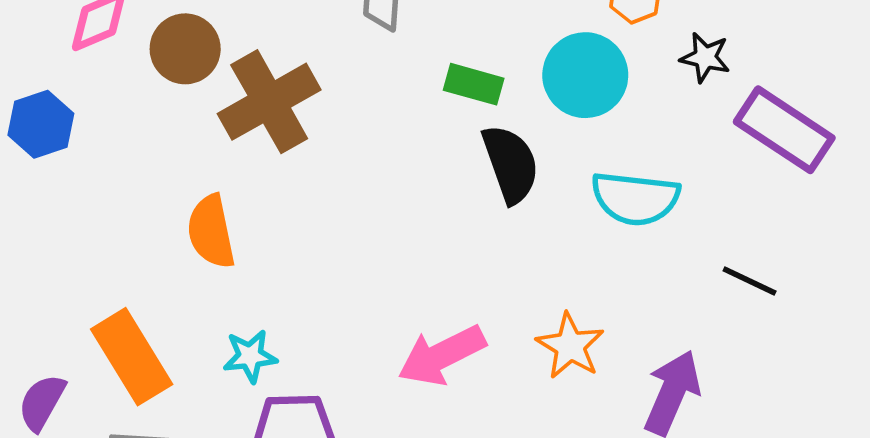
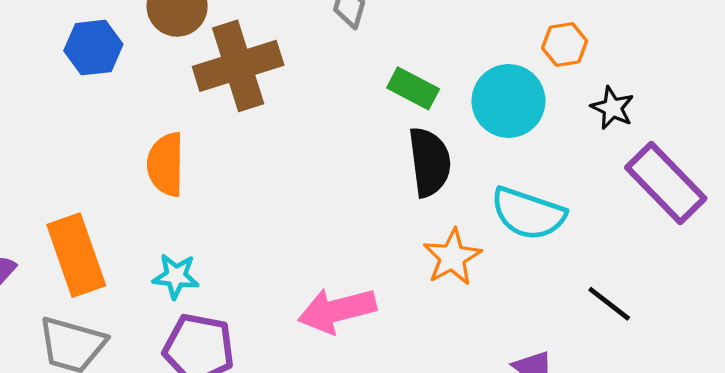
blue hexagon: (41, 124) -> (93, 48), moved
orange star: (570, 346) -> (452, 257), moved

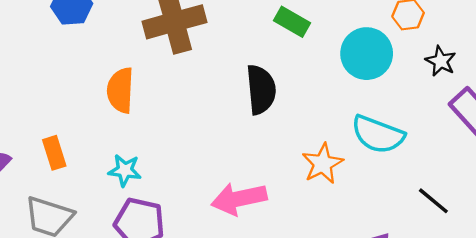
green rectangle: (413, 88) -> (292, 22), moved
black semicircle: (430, 162) -> (261, 90), moved
orange rectangle: (76, 255) -> (54, 153), size x0.6

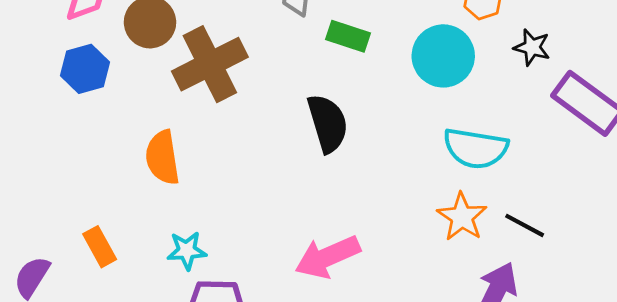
orange star: (323, 164) -> (462, 217), moved
black line: (433, 201) -> (525, 225), moved

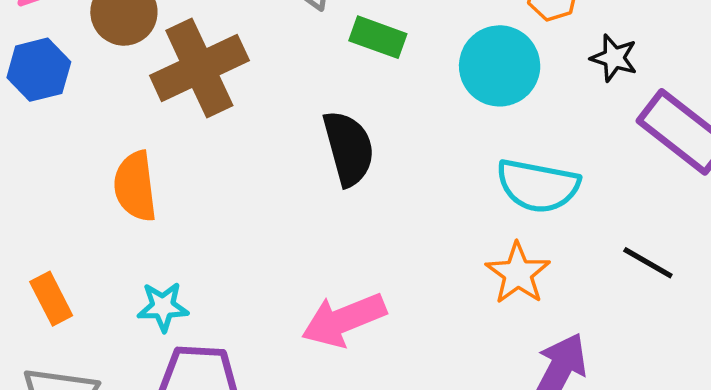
black line: (525, 225) -> (648, 263), moved

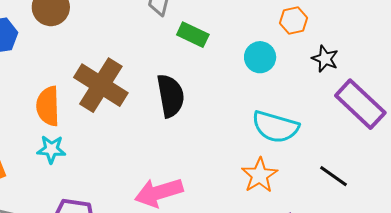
cyan circle: (500, 66) -> (260, 57), size x0.7
brown cross: (199, 68) -> (101, 85), moved, turned -38
cyan star: (163, 307) -> (51, 149), moved

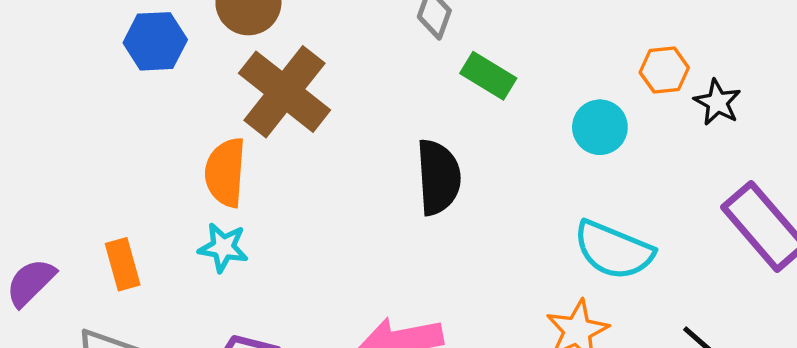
black star: (325, 59) -> (717, 102), moved
brown cross: (101, 85) -> (284, 92), moved

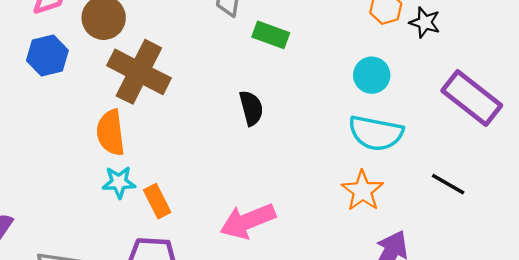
cyan circle: (600, 127) -> (372, 75), moved
black semicircle: (438, 177) -> (251, 108), size x0.7
orange rectangle: (123, 264) -> (157, 201), moved

